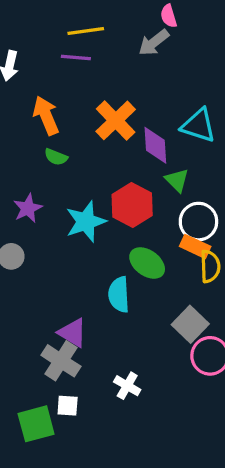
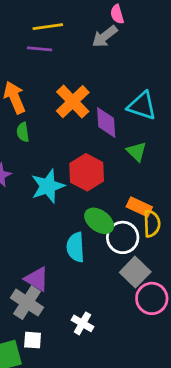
green semicircle: (56, 157) -> (23, 132), turned 60
green triangle: (177, 180) -> (137, 152), moved
white circle: (198, 222) -> (123, 237), moved

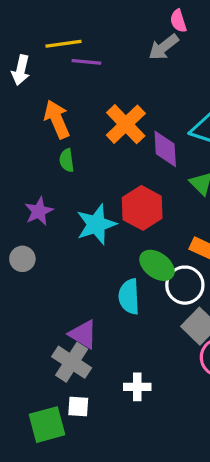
yellow line: (48, 27) -> (63, 44), moved
white cross: (82, 323) -> (137, 387), turned -30

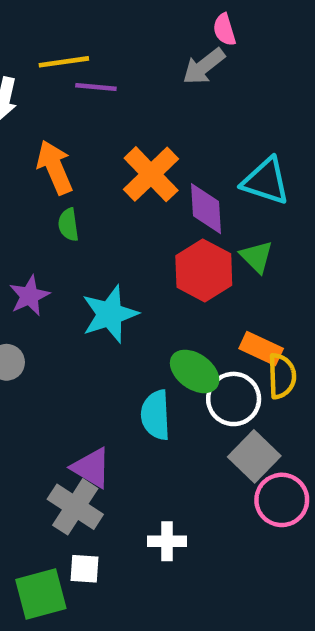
red hexagon: (142, 208) -> (204, 271), moved

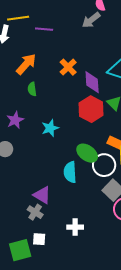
yellow line: (64, 62) -> (18, 18), moved
orange arrow: (55, 167) -> (26, 64), turned 65
orange cross: (151, 174) -> (68, 67), size x0.7
cyan star: (110, 314) -> (50, 128), size x0.7
gray cross: (75, 507) -> (35, 212), size x0.7

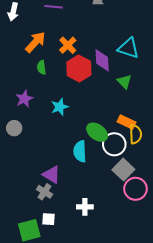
orange cross: (68, 67) -> (68, 45), moved
red hexagon: (91, 109) -> (79, 68), moved

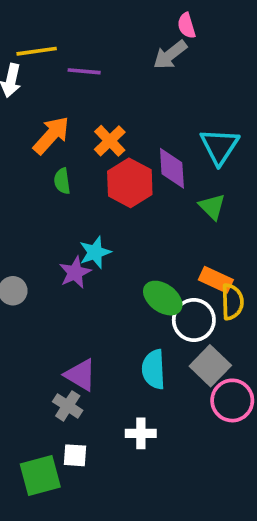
cyan triangle: (128, 48) -> (219, 146), turned 45
purple star: (24, 99) -> (75, 272), moved
cyan semicircle: (80, 151) -> (154, 369), moved

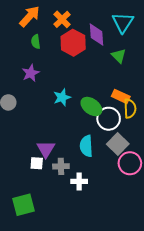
cyan star: (95, 252) -> (62, 97), moved
purple star: (75, 272) -> (31, 73), moved
purple triangle: (80, 375) -> (46, 149), turned 30
gray cross: (68, 406) -> (61, 166), moved, turned -35
white square: (75, 455) -> (37, 163), moved

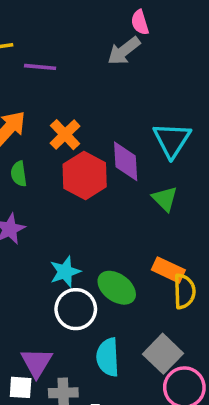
white circle: (109, 119) -> (76, 309), moved

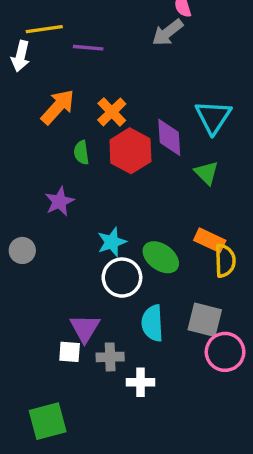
green semicircle: (19, 174) -> (81, 152), moved
gray square: (163, 354) -> (205, 320), turned -30

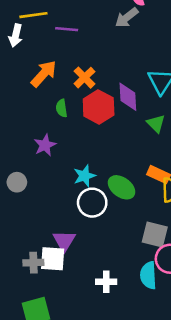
cyan semicircle: (152, 323) -> (148, 275), moved
white square: (70, 352) -> (53, 259), size x1.5
gray cross: (110, 357) -> (33, 263), moved

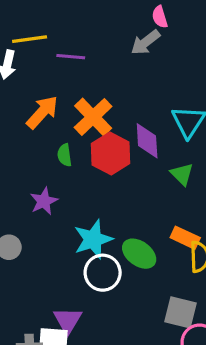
orange cross: (85, 78) -> (93, 117), size x1.4
cyan star: (85, 176) -> (93, 239), size x1.4

